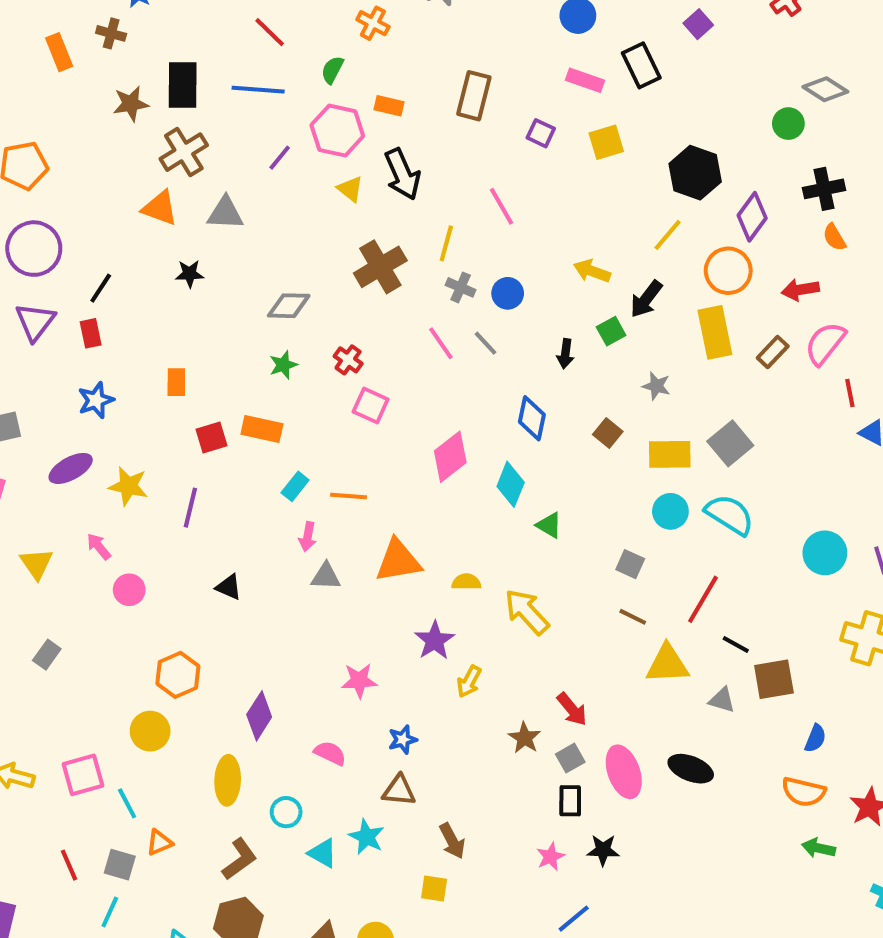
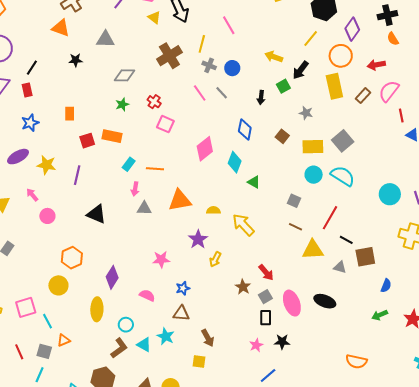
gray triangle: (225, 213) -> (105, 39), moved
black triangle: (229, 587) -> (96, 214), size x1.5
orange semicircle: (804, 792) -> (356, 361), moved
green arrow: (818, 848) -> (380, 315), moved, turned -35
brown L-shape: (239, 859) -> (119, 348), moved

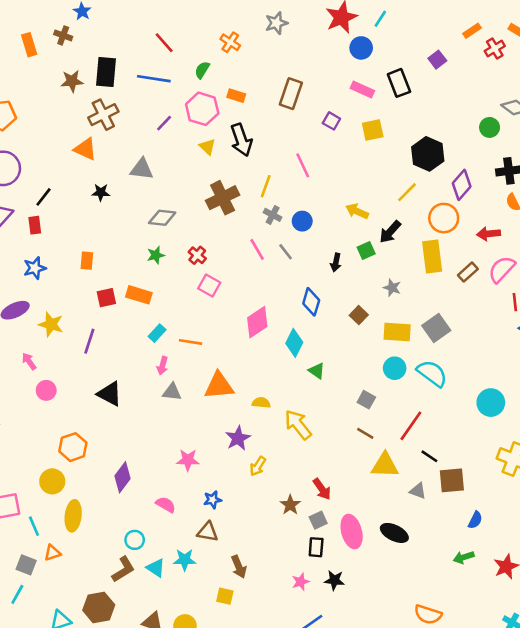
yellow ellipse: (97, 309) -> (73, 516), moved
cyan star: (166, 336) -> (185, 560), turned -30

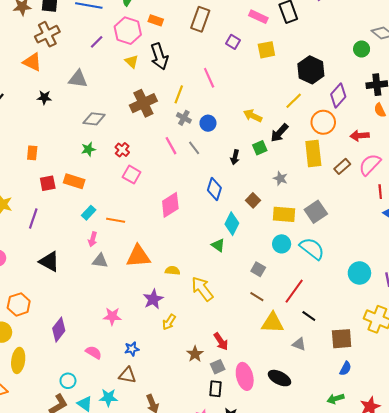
cyan diamond: (294, 343) -> (232, 224), moved
brown square: (452, 480) -> (342, 339), moved

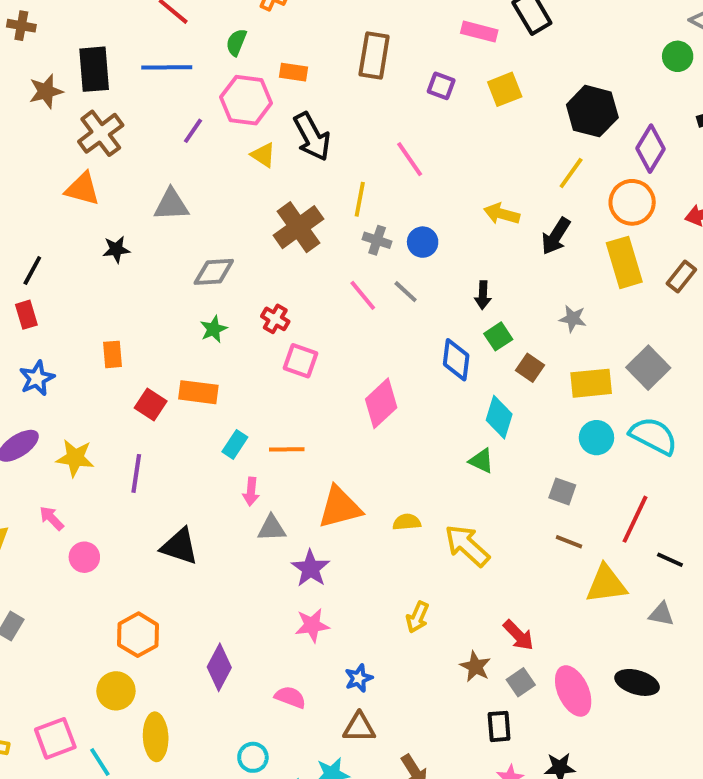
green square: (260, 148) -> (498, 336), moved
red square: (48, 183) -> (151, 404), turned -35
purple star: (153, 299) -> (310, 568), moved
black rectangle: (216, 389) -> (499, 726), moved

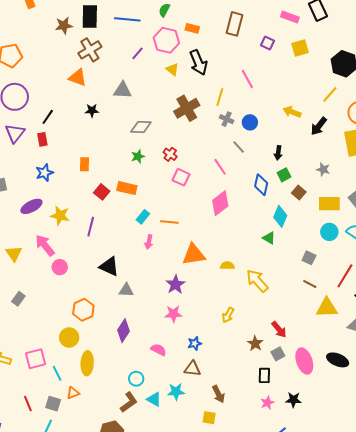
pink line: (363, 295) -> (220, 167), moved
pink arrow: (52, 518) -> (45, 245), size x1.6
gray triangle: (272, 528) -> (126, 290), moved

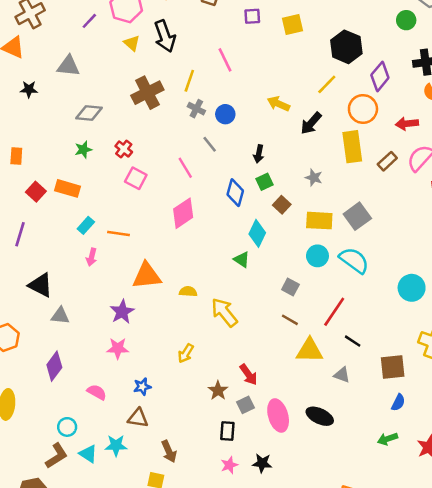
purple square: (267, 43) -> (252, 16), turned -32

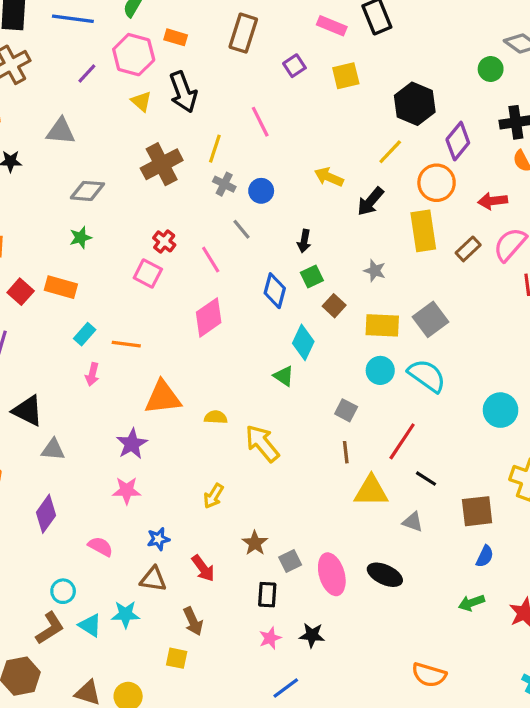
purple square: (252, 16) -> (294, 66), turned -30
red cross: (124, 149) -> (164, 241), moved
brown line: (290, 320) -> (346, 452), turned 54
red arrow: (249, 375) -> (203, 568), moved

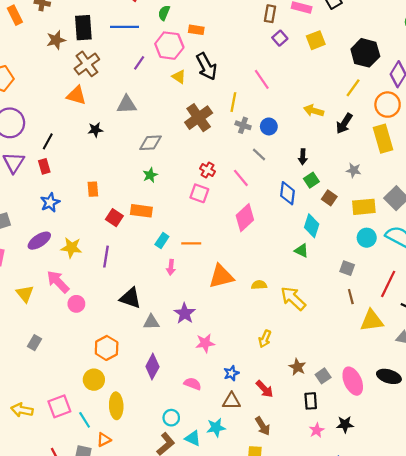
brown rectangle: (243, 33) -> (270, 14), moved, size x0.7
purple star: (132, 444) -> (185, 313), moved

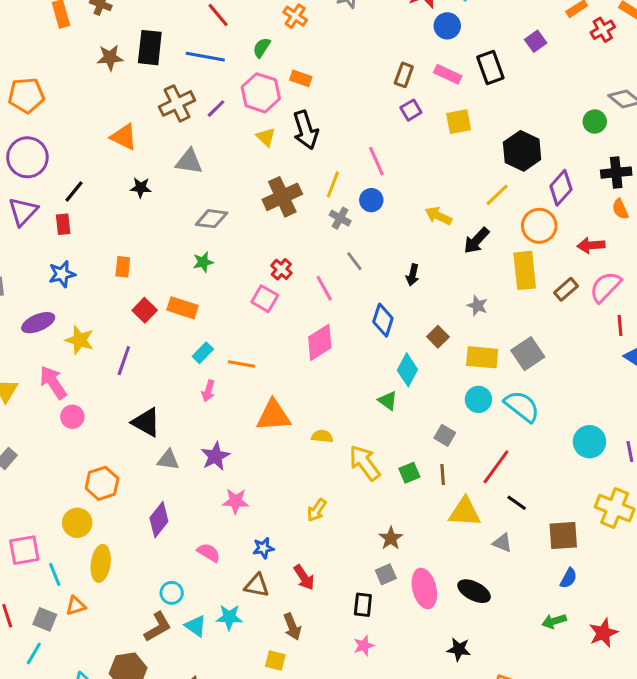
brown cross: (87, 64) -> (177, 103), moved
blue circle: (269, 126) -> (371, 200), moved
green square: (311, 180) -> (409, 473), moved
brown star: (297, 367) -> (391, 538), moved
black star: (345, 424) -> (459, 649), moved

